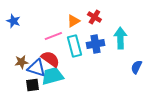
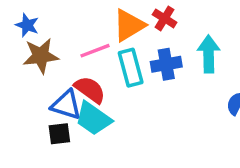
orange triangle: (73, 21) -> (129, 25), size x1.5
brown star: (21, 62) -> (41, 56), moved, size x1.5
cyan trapezoid: (52, 76) -> (93, 119), turned -130

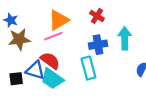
orange triangle: (129, 25) -> (59, 20), moved
cyan rectangle: (131, 68) -> (88, 68), moved
black square: (59, 134) -> (16, 79), moved

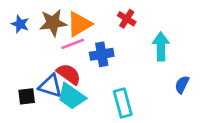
brown star: (19, 39) -> (53, 23), moved
blue cross: (98, 45) -> (102, 54), moved
cyan rectangle: (88, 68) -> (123, 103), moved

